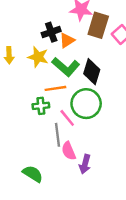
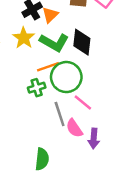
yellow star: (38, 57) -> (24, 38), turned 30
green circle: (86, 104) -> (66, 77), moved
pink line: (67, 118) -> (83, 103), moved
green semicircle: (33, 174) -> (42, 159), turned 75

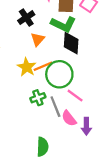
orange triangle: (50, 15) -> (38, 39), moved
yellow star: (24, 38) -> (27, 67), moved
green L-shape: (54, 42) -> (63, 24), moved
green cross: (37, 88) -> (38, 98), moved

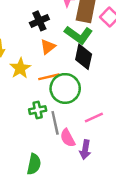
yellow star: (27, 67) -> (20, 68), moved
pink line: (75, 96) -> (94, 118), moved, turned -70

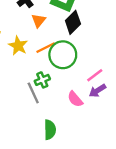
black diamond: (84, 57) -> (73, 22), turned 45
gray line: (55, 123) -> (33, 93), moved
purple arrow: (85, 150) -> (97, 91), moved, turned 60

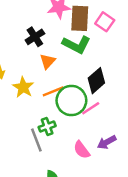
black diamond: (73, 22) -> (96, 81), moved
pink line: (95, 75) -> (91, 108), moved

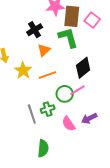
green L-shape: (76, 45) -> (68, 38), turned -135
green circle: (71, 101) -> (65, 94), moved, size x0.7
green cross: (47, 127) -> (48, 109), moved

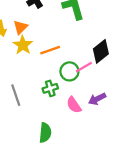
orange triangle: (44, 50) -> (20, 27), moved
black diamond: (83, 68) -> (101, 51), moved
gray line: (32, 114) -> (16, 95), moved

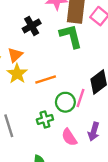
pink line: (84, 67) -> (80, 98), turned -42
purple arrow: (97, 99) -> (94, 132), turned -48

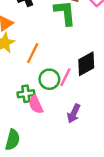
orange line: (46, 79) -> (33, 53), turned -54
pink semicircle: (69, 137) -> (36, 105), moved

